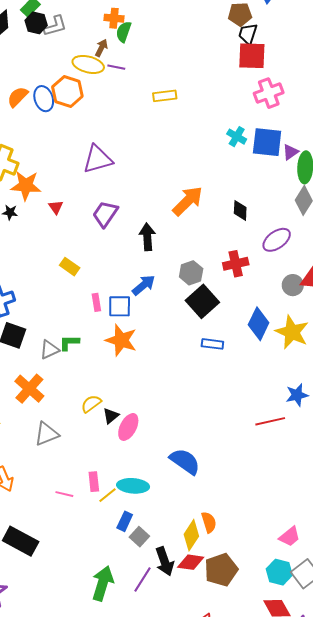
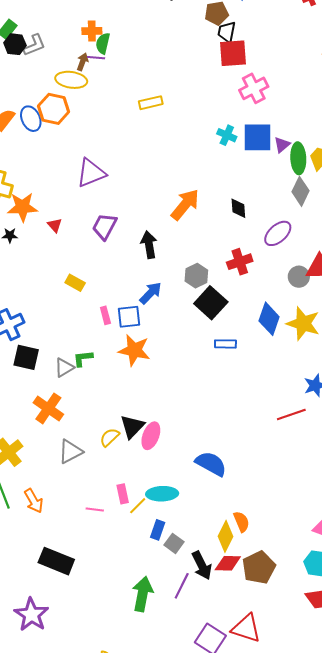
purple line: (116, 67) -> (96, 58), moved
yellow semicircle: (91, 404) -> (110, 437), moved
black triangle: (111, 416) -> (132, 427), size x1.5

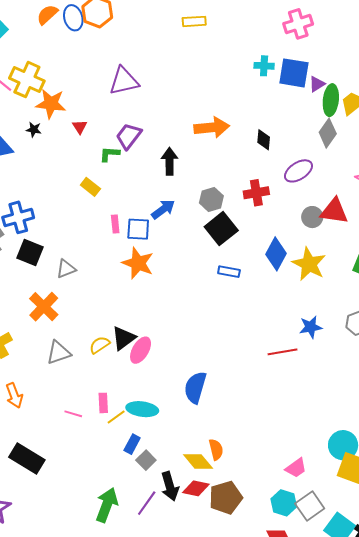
cyan cross: (227, 135) -> (264, 66), turned -30
orange arrow: (185, 205) -> (212, 127), turned 36
green L-shape: (83, 358) -> (110, 154), moved
blue semicircle: (211, 464) -> (195, 387), turned -112
yellow diamond: (226, 536) -> (198, 461), turned -76

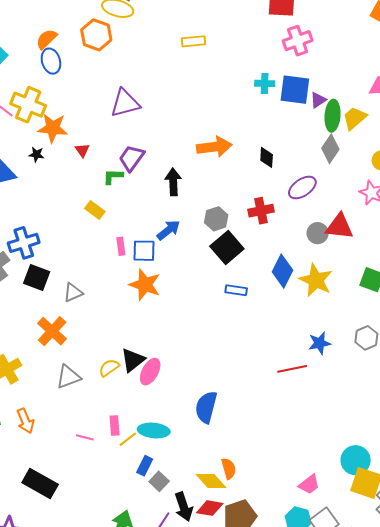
blue ellipse: (73, 18) -> (51, 61), moved

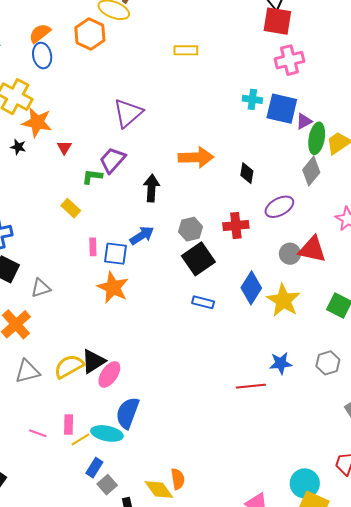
purple triangle: (125, 103) -> (128, 113), moved, turned -32
yellow semicircle: (109, 368) -> (69, 366), size x1.4
blue semicircle: (206, 407) -> (128, 413), moved

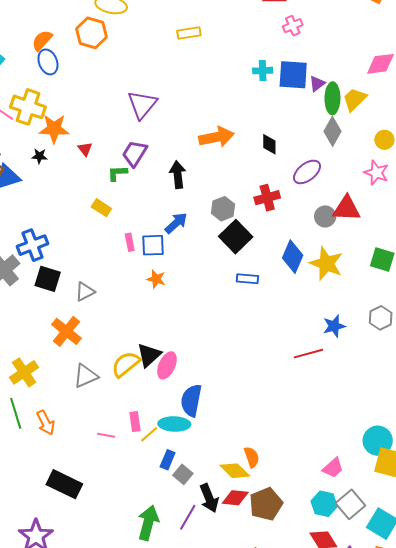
pink cross: (289, 60) -> (293, 26), size x0.7
orange star: (113, 287) -> (156, 279), size x0.6

